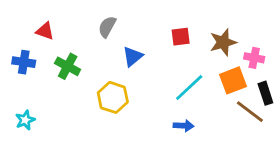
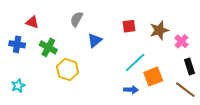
pink cross: (254, 58) -> (181, 41), turned 32
orange square: (233, 80) -> (153, 77), moved
yellow hexagon: (113, 97) -> (67, 70), moved
brown line: (250, 112) -> (185, 90), moved

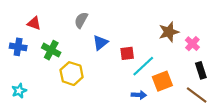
red square: (129, 26) -> (127, 53), moved

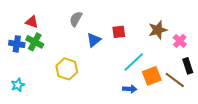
green cross: (51, 50) -> (35, 42), moved
red square: (127, 53) -> (119, 32), moved
brown line: (197, 95) -> (175, 80), moved

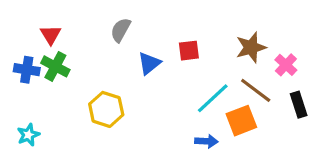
red triangle: (32, 22) -> (51, 35), turned 40
brown line: (175, 80) -> (256, 90), moved

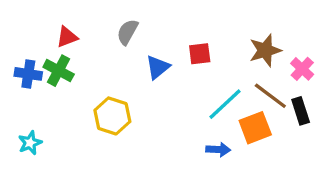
red triangle: (51, 35) -> (67, 37), moved, turned 40
black rectangle: (299, 105) -> (301, 111), moved

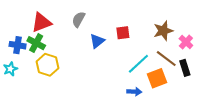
red triangle: (67, 37) -> (41, 22), size x1.5
yellow hexagon: (112, 116) -> (48, 65), moved
cyan star: (30, 143) -> (10, 69), moved

